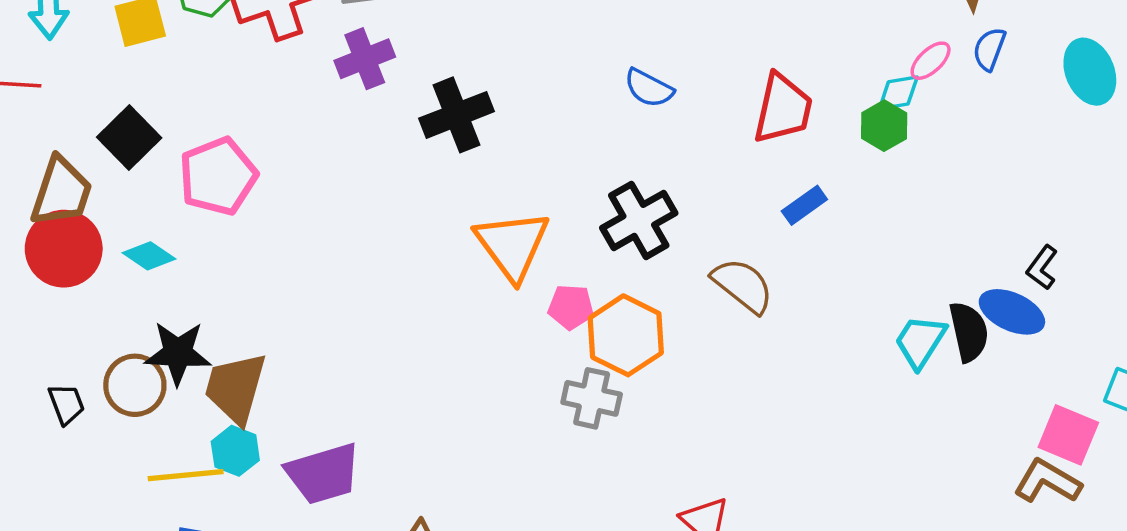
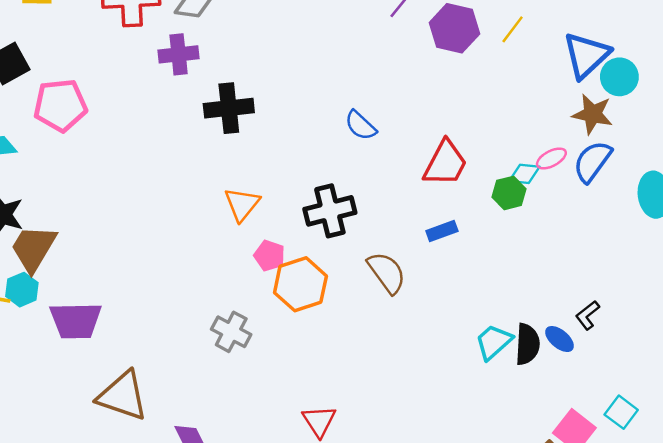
blue semicircle: (989, 49) -> (592, 161), size x1.5
orange triangle: (512, 245) -> (242, 204), size x0.7
blue ellipse: (1012, 312) -> (560, 339), size x0.7
gray cross: (592, 398) -> (231, 332), moved

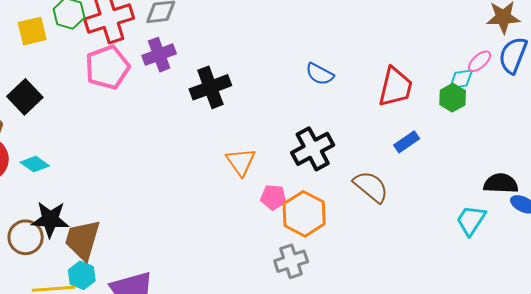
pink pentagon: (60, 105) -> (107, 67), moved
gray cross: (231, 332) -> (291, 261), moved, turned -32
black semicircle: (527, 344) -> (501, 183), moved, turned -76

